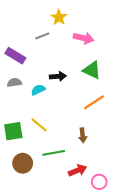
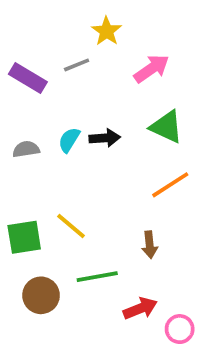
pink arrow: (84, 38) -> (152, 69), turned -48
purple rectangle: (15, 56) -> (28, 78), moved
cyan semicircle: (38, 90) -> (69, 140), moved, turned -32

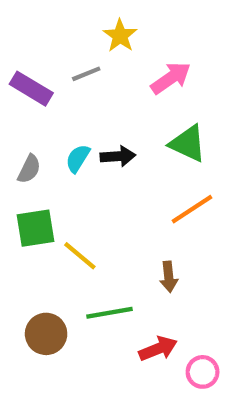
gray semicircle: (26, 149) -> (29, 169), turned 125
green square: (24, 237) -> (35, 228), moved

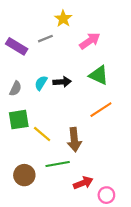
brown arrow: (169, 277) -> (74, 140), moved, size x1.5

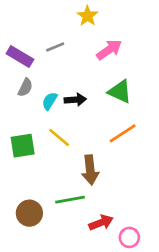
yellow star: (63, 19) -> (87, 16), moved
gray semicircle: (15, 89) -> (25, 87), moved
yellow line: (42, 134) -> (59, 137), moved

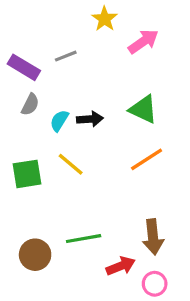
pink arrow: (109, 50) -> (143, 41), moved
brown arrow: (90, 170) -> (153, 237), moved

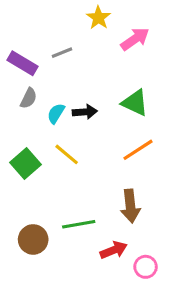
green square: (27, 174) -> (26, 164), turned -32
brown arrow: (153, 237) -> (130, 206), moved

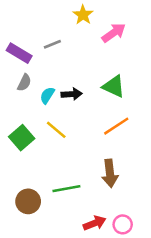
red arrow: (114, 250) -> (95, 223), moved

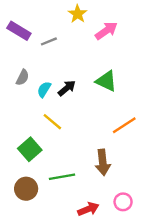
purple rectangle: (19, 53) -> (19, 31), moved
black arrow: (72, 94) -> (67, 88), turned -36
orange line: (116, 126) -> (124, 125), moved
green square: (22, 138) -> (30, 149), moved
pink circle: (123, 224) -> (123, 202), moved

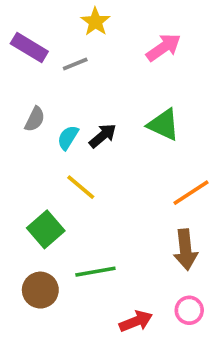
yellow star: (78, 14) -> (95, 22), moved
brown arrow: (103, 162) -> (186, 250), moved

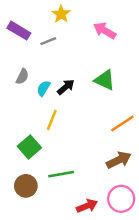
pink arrow: (163, 47) -> (105, 31), turned -115
yellow line: (81, 187) -> (52, 120), turned 72
brown arrow: (186, 250) -> (119, 160), turned -110
pink circle: (189, 310) -> (121, 199), size x1.5

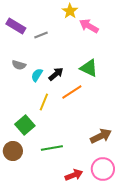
yellow star: (61, 14) -> (70, 11), moved
gray semicircle: (22, 76) -> (19, 65), turned 80
orange line: (122, 124) -> (72, 92), moved
brown circle: (26, 186) -> (13, 151), moved

